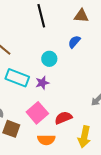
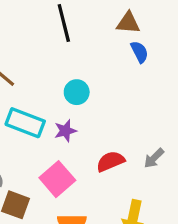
blue semicircle: (74, 42) -> (139, 52), moved, turned 112
red semicircle: (63, 118) -> (110, 161), moved

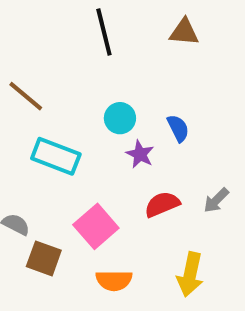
blue semicircle: (139, 52) -> (178, 128), moved
purple star: (65, 131) -> (140, 154), moved, turned -30

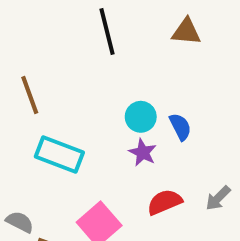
brown line: (26, 96) -> (30, 95), turned 30
cyan circle: (120, 118) -> (141, 117), moved

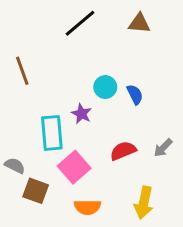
black line: (107, 32) -> (80, 23), turned 64
purple star: (143, 152) -> (82, 114), moved
cyan rectangle: (59, 154) -> (52, 133), moved, turned 64

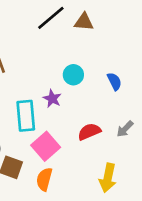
brown triangle: (139, 23) -> (84, 22), moved
blue semicircle: (135, 94) -> (114, 81), moved
orange semicircle: (87, 207) -> (44, 179), moved, turned 105

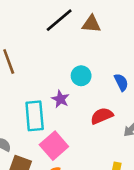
red semicircle: (89, 132) -> (102, 116), moved

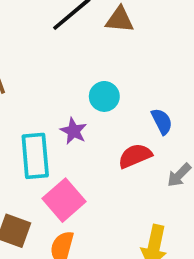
blue semicircle: (121, 82) -> (162, 121), moved

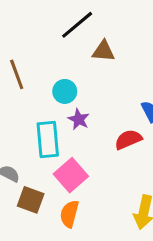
brown triangle: (120, 20) -> (103, 51), moved
cyan circle: (104, 96) -> (65, 91), moved

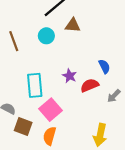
cyan circle: (65, 91) -> (46, 36), moved
purple star: (79, 119) -> (70, 76), moved

